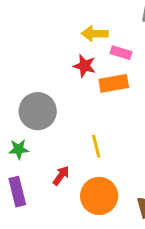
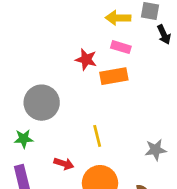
yellow arrow: (95, 34) -> (118, 18), moved
red arrow: (61, 175) -> (64, 164), turned 72

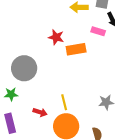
pink rectangle: (121, 47) -> (98, 31), moved
yellow line: (97, 136) -> (64, 102), moved

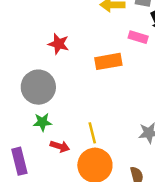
red star: (56, 37) -> (59, 44), moved
green star: (11, 94) -> (42, 122), moved

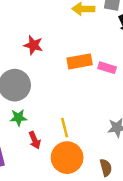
pink rectangle: (138, 37) -> (107, 68), moved
red arrow: (60, 146) -> (35, 140), turned 49

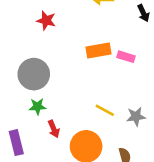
red star: (33, 45) -> (46, 21), moved
yellow line: (65, 128) -> (105, 110), moved, turned -48

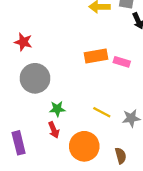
red star: (46, 21) -> (23, 42), moved
green star: (37, 106) -> (57, 109), moved

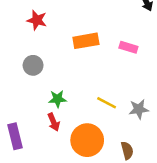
red star: (23, 42) -> (37, 20), moved
orange rectangle: (96, 56) -> (86, 41), moved
gray circle: (35, 78) -> (33, 65), size x0.6

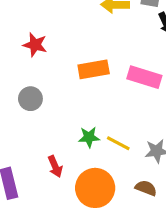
pink rectangle: (128, 47) -> (144, 77), size x1.5
green star: (58, 99) -> (89, 137), moved
brown semicircle: (127, 150) -> (146, 188), moved, turned -54

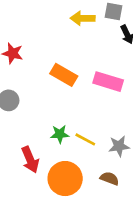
orange rectangle: (94, 69) -> (64, 75), turned 40
red arrow: (55, 166) -> (30, 160), size x1.4

